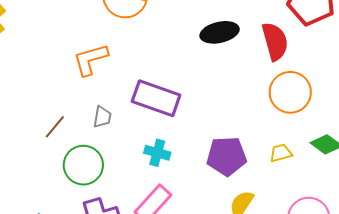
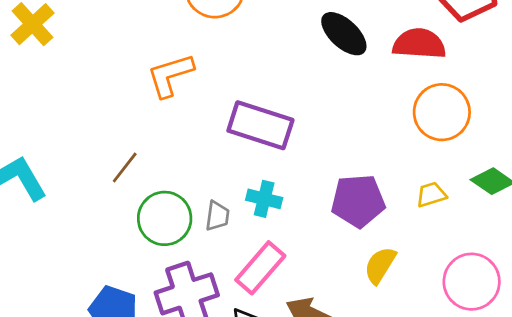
black ellipse: (220, 32) -> (344, 34), turned 57
red semicircle: (275, 41) -> (419, 44), turned -69
gray trapezoid: (102, 117) -> (217, 216), moved

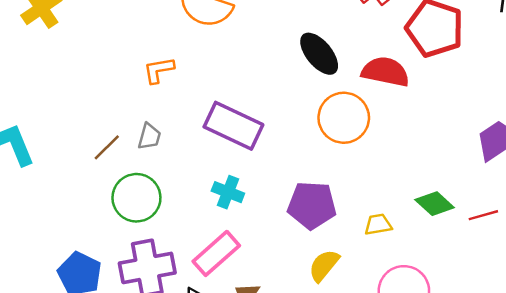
orange L-shape: (170, 75) -> (159, 70), size x0.7
orange circle: (442, 112) -> (344, 118), moved
yellow trapezoid: (431, 195) -> (378, 224), moved
gray trapezoid: (217, 216) -> (149, 136), moved

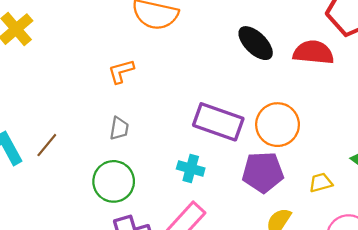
orange circle: (344, 118) -> (278, 125), moved
purple rectangle: (233, 126) -> (218, 122), moved
brown line: (107, 147) -> (47, 145), moved

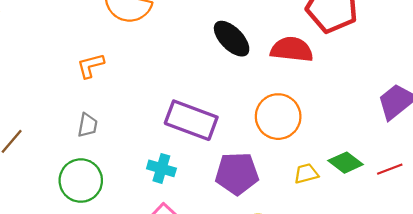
orange circle: (278, 125) -> (278, 117), moved
yellow trapezoid: (321, 183) -> (306, 174), moved

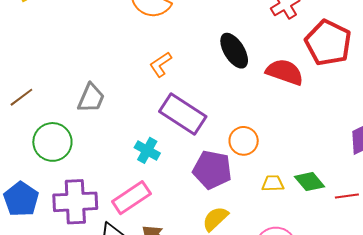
orange L-shape: (91, 66) -> (160, 64), moved, turned -32
orange circle: (278, 117) -> (244, 141), moved, size x0.7
gray trapezoid: (88, 125) -> (91, 98), size x1.4
green circle: (81, 181) -> (52, 142), moved

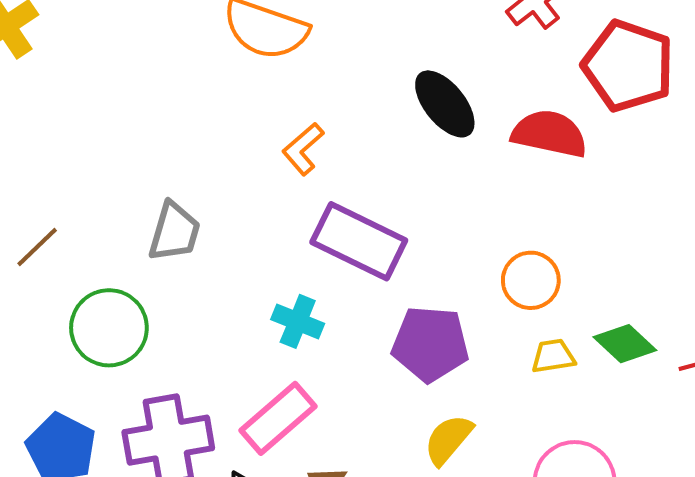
orange circle: (244, 141) -> (531, 280), moved

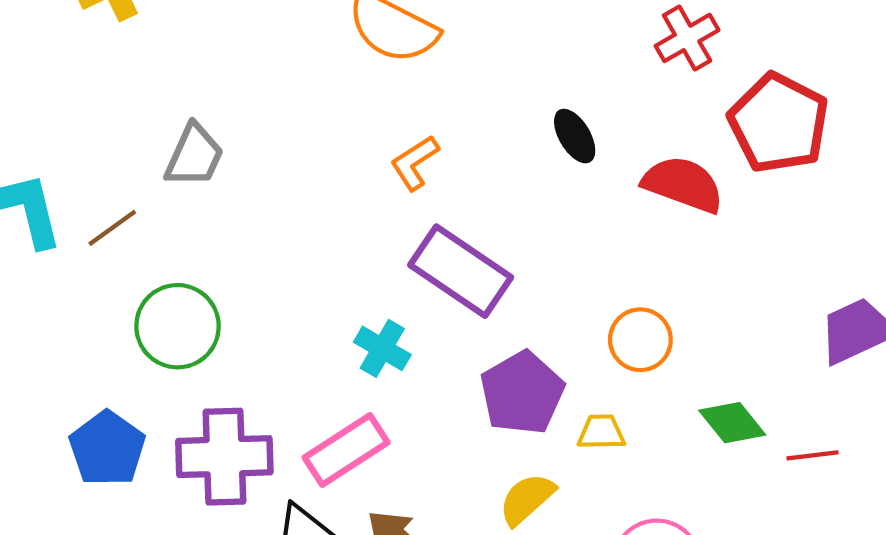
black ellipse: (445, 104) -> (575, 136), size x0.7
gray trapezoid: (174, 232) -> (194, 156), moved
purple pentagon: (430, 344) -> (522, 393), turned 30
yellow trapezoid: (553, 356) -> (601, 432), moved

